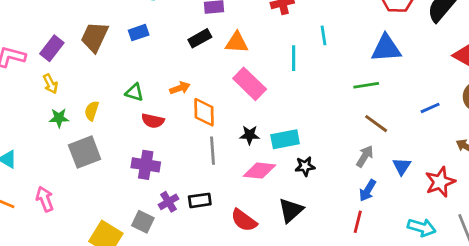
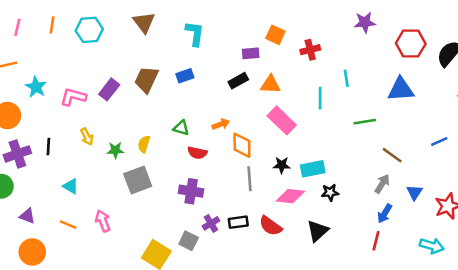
yellow arrow: (50, 84) -> (87, 137), moved
green line: (366, 85) -> (365, 122), moved
red semicircle: (244, 220) -> (270, 226), moved

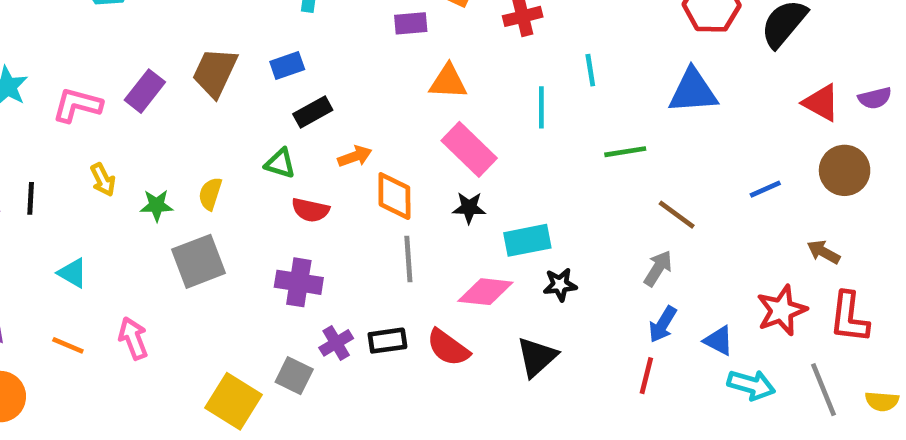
black rectangle: (238, 81) -> (313, 112), moved
black star: (282, 165) -> (469, 208), moved
blue triangle: (414, 192) -> (719, 341), moved, turned -35

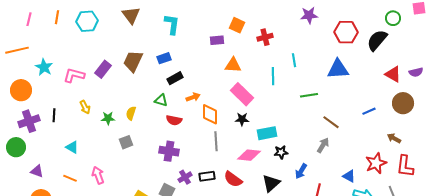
gray square: (199, 261) -> (126, 142), size x0.6
blue arrow: (663, 324) -> (301, 171), moved

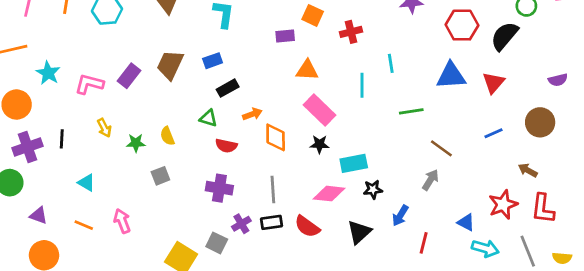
red triangle: (393, 74) -> (493, 83), moved, turned 42
yellow semicircle: (131, 113) -> (167, 136), turned -40
gray line: (216, 141) -> (273, 189), moved

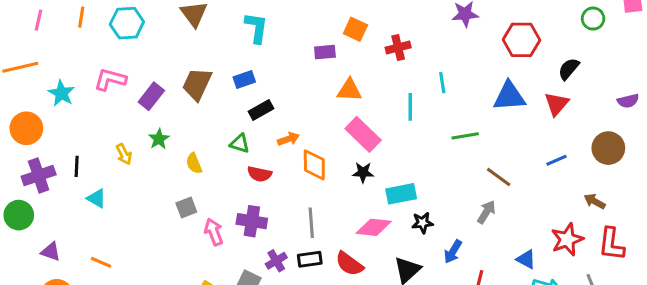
black semicircle: (504, 36) -> (569, 69), moved, size x0.7
pink L-shape: (89, 84) -> (110, 80), moved
green star: (136, 143) -> (159, 139), moved, turned -30
cyan triangle: (86, 183) -> (96, 198), moved
pink arrow: (122, 221) -> (214, 232), moved

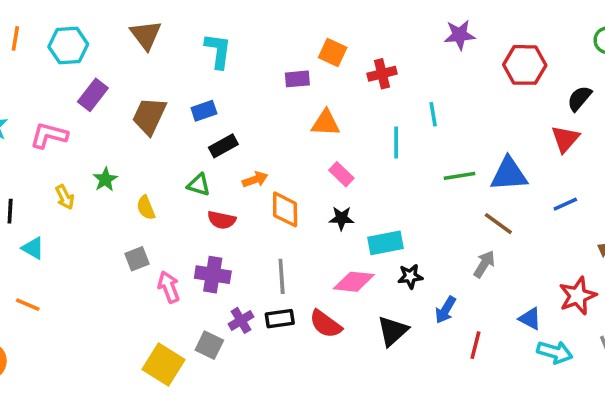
pink L-shape: (110, 80) -> (49, 135), moved
purple rectangle: (151, 96) -> (93, 95), moved
blue triangle: (509, 96) -> (509, 174), moved
pink rectangle: (363, 134) -> (341, 174), size x0.6
orange line: (101, 262) -> (28, 305), moved

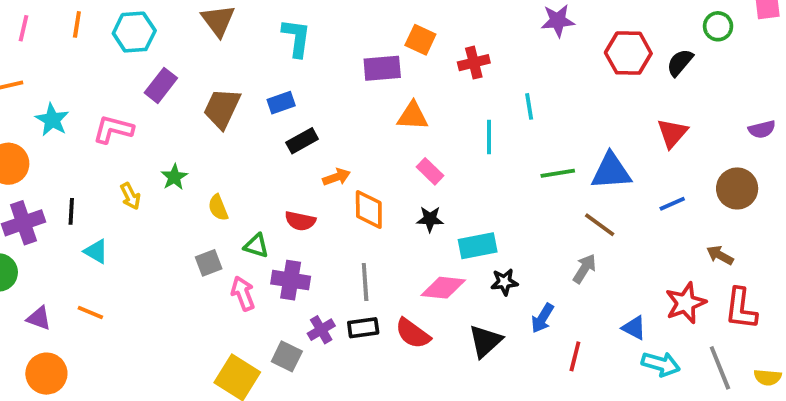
purple rectangle: (297, 79) -> (382, 68), size x1.4
black semicircle: (579, 98) -> (680, 63), moved
green triangle: (199, 185) -> (256, 246), moved

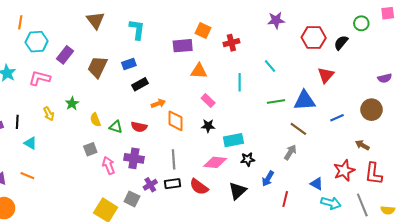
cyan hexagon: (134, 32) -> (37, 42), moved
cyan line: (529, 106) -> (270, 66), moved, turned -32
red triangle: (672, 133) -> (326, 75), moved
green triangle: (256, 246) -> (116, 127), moved

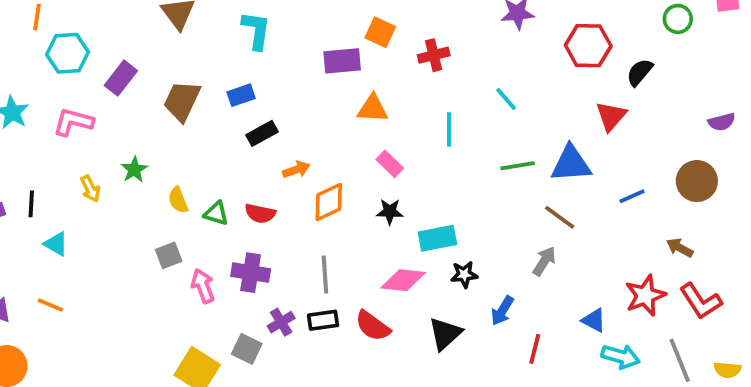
black semicircle: (341, 43) -> (640, 72), moved
orange diamond: (176, 121) -> (329, 202), turned 65
red L-shape: (374, 174) -> (701, 301), turned -40

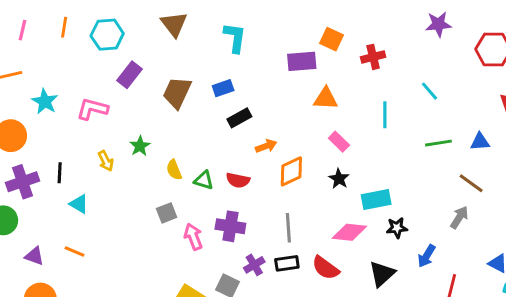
cyan hexagon: (68, 53) -> (107, 35), moved
blue triangle: (571, 164) -> (480, 142), size x0.6
black star: (390, 212) -> (339, 179), turned 30

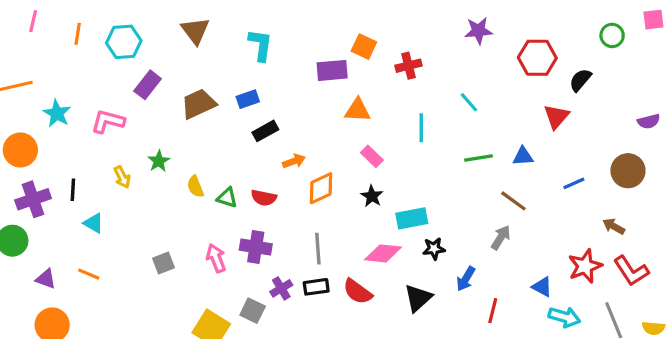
pink line: (23, 30) -> (33, 21), moved
brown trapezoid: (177, 93) -> (199, 104), turned 40
gray square: (167, 213) -> (164, 263), moved

